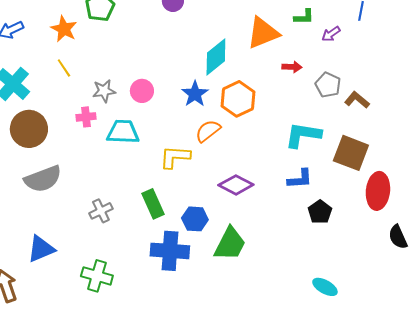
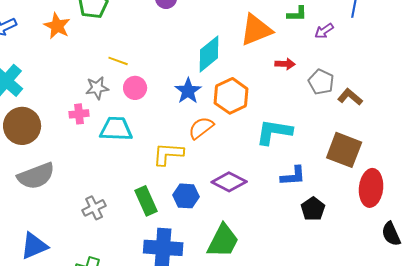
yellow line: (64, 68) -> (118, 61), moved, turned -36
cyan L-shape: (303, 135) -> (274, 132), moved
blue hexagon: (195, 219) -> (186, 196), moved

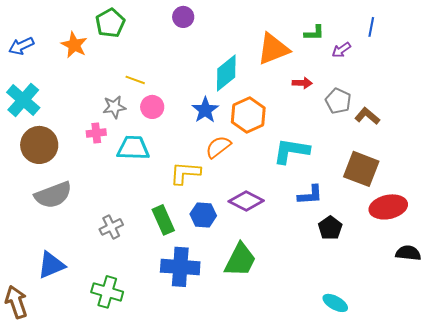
red ellipse: (371, 188) -> (388, 207), turned 72
black semicircle: (391, 234) -> (408, 253), turned 120

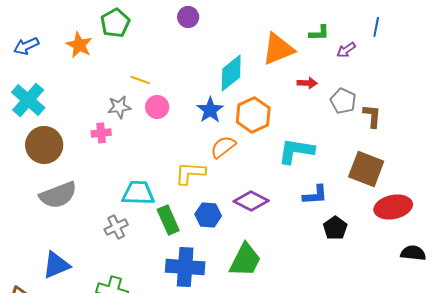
brown L-shape: (367, 116) -> (372, 116), turned 55
cyan trapezoid: (133, 148) -> (138, 193), moved

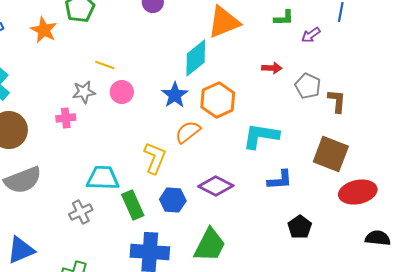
orange triangle: (278, 49) -> (224, 22), moved
yellow L-shape: (190, 173) -> (155, 158), turned 108
black pentagon: (335, 228) -> (300, 227), moved

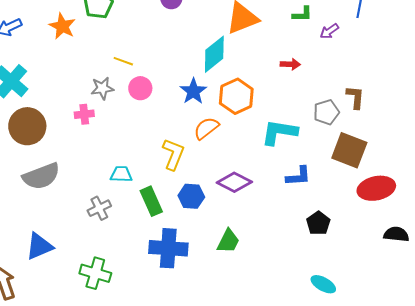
gray pentagon: (308, 86) -> (326, 112), moved, turned 30
cyan trapezoid: (103, 178) -> (121, 174), size x0.7
green trapezoid: (210, 245) -> (228, 241), size x0.7

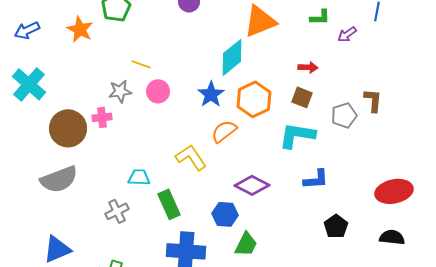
brown circle: (27, 126) -> (68, 128), moved
brown square: (349, 150) -> (302, 97), moved, size x0.6
yellow L-shape: (173, 154) -> (191, 157), turned -56
blue hexagon: (191, 196) -> (225, 214), moved
black semicircle: (396, 234) -> (392, 237), moved

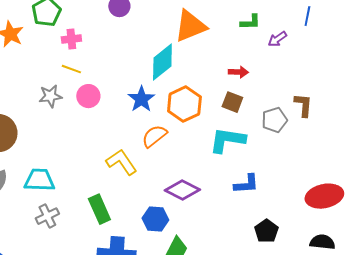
pink cross: (102, 117) -> (71, 39), moved
cyan trapezoid: (139, 177) -> (39, 180), moved, size x1.4

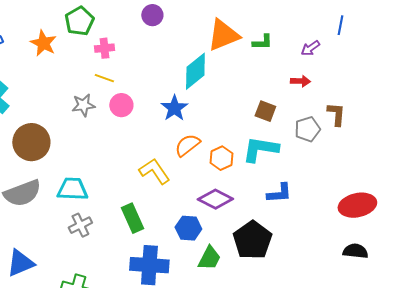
green L-shape: (250, 22) -> (262, 42), moved
red arrow: (238, 72) -> (300, 81), moved
orange hexagon: (184, 104) -> (221, 158), moved, size x0.7
black pentagon: (266, 231) -> (252, 240), moved, size x1.6

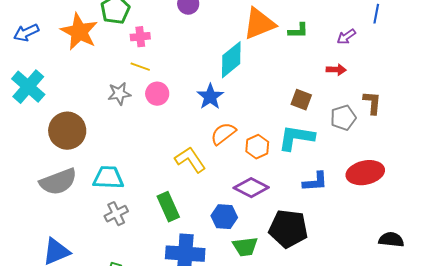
orange star: (43, 43) -> (79, 32), size x1.4
red ellipse: (357, 205) -> (365, 173), moved
black pentagon: (252, 240) -> (288, 229), turned -30
green trapezoid: (209, 258) -> (245, 247), turned 56

